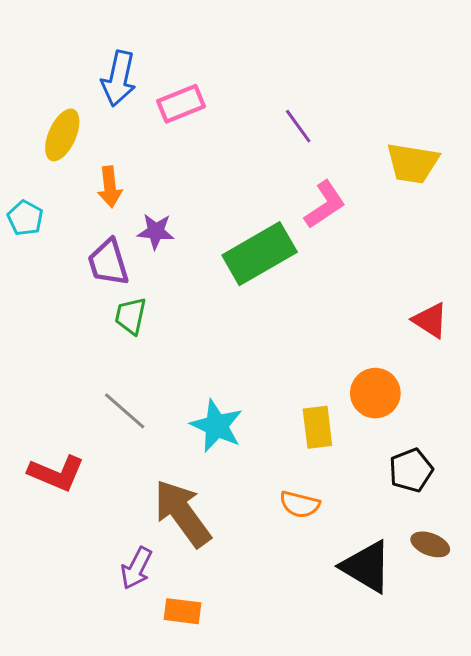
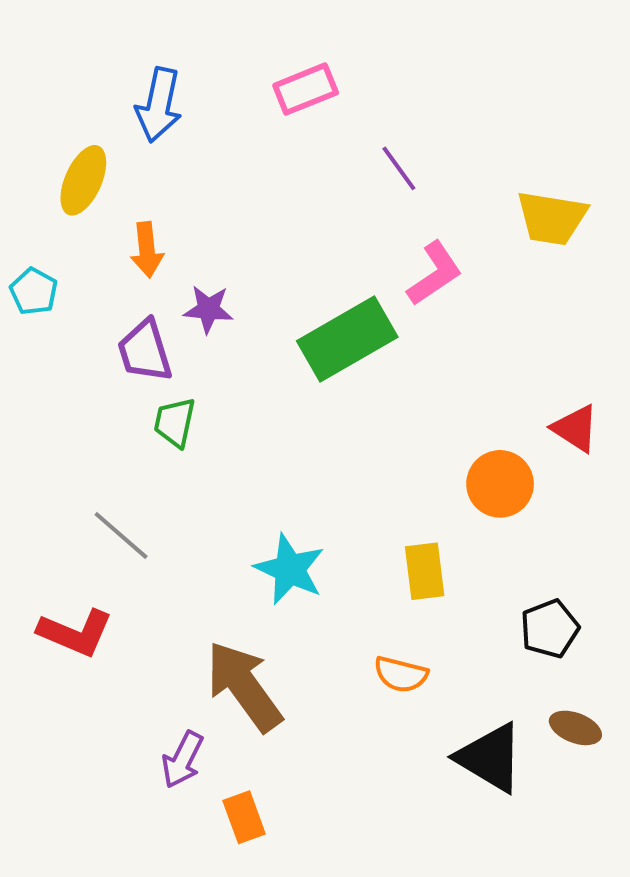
pink rectangle: (181, 104) -> (306, 89), moved
orange circle: (375, 393) -> (500, 484), moved
gray line: (125, 411) -> (121, 535), moved
orange rectangle: (182, 611) -> (244, 817), turned 63

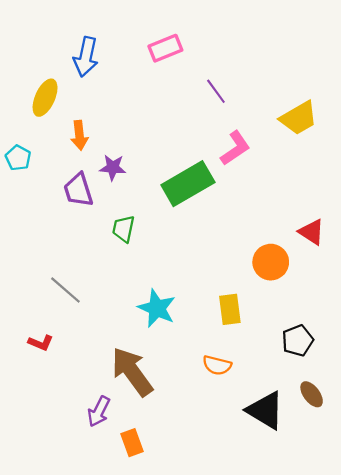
yellow trapezoid: (552, 218) -> (299, 118), turned -39
green trapezoid: (175, 422) -> (123, 229), moved
red L-shape: (75, 633) -> (41, 343), size x0.6
brown ellipse: (575, 728) -> (312, 394), turned 32

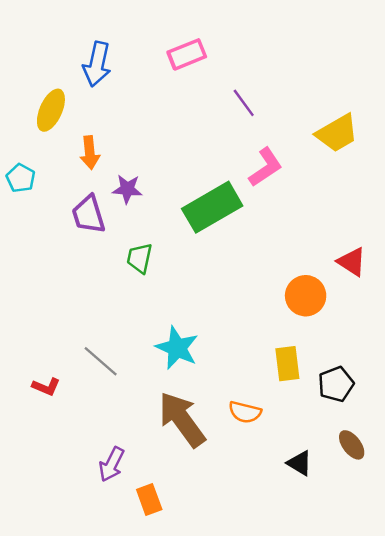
gray line: (65, 290) -> (101, 361), moved
yellow rectangle: (230, 309) -> (287, 364), moved
brown arrow: (132, 372) -> (182, 419), moved
black triangle: (265, 410) -> (300, 463), size x0.6

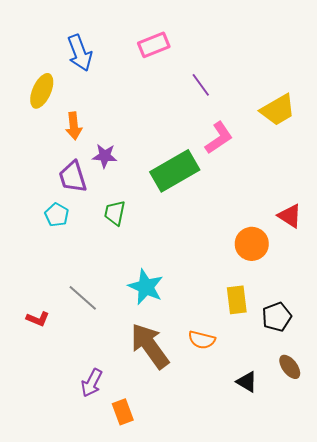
blue arrow: (97, 64) -> (80, 53), turned -33
cyan pentagon: (21, 178) -> (57, 215), moved

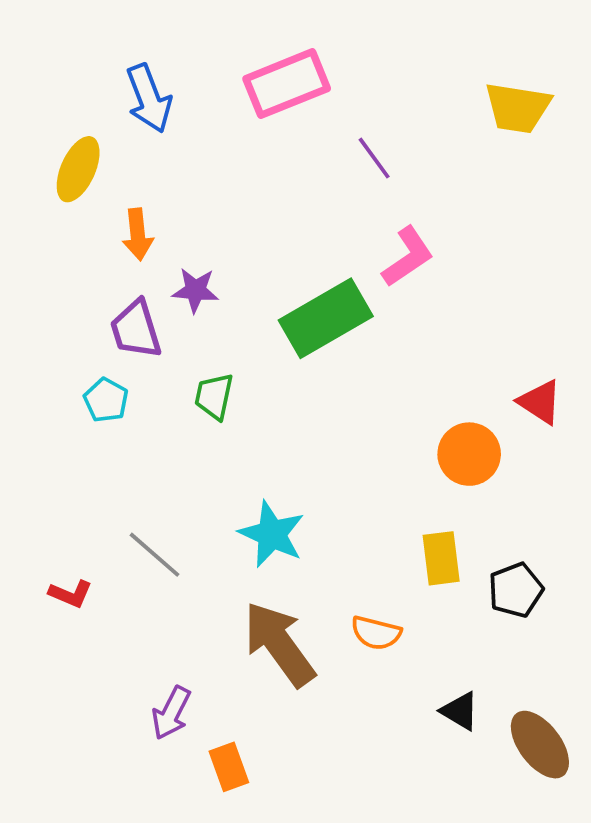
pink rectangle: (154, 45) -> (287, 84), size x1.4
yellow trapezoid: (278, 110) -> (518, 108), moved, turned 39
brown ellipse: (290, 367) -> (540, 745), moved, size x1.5

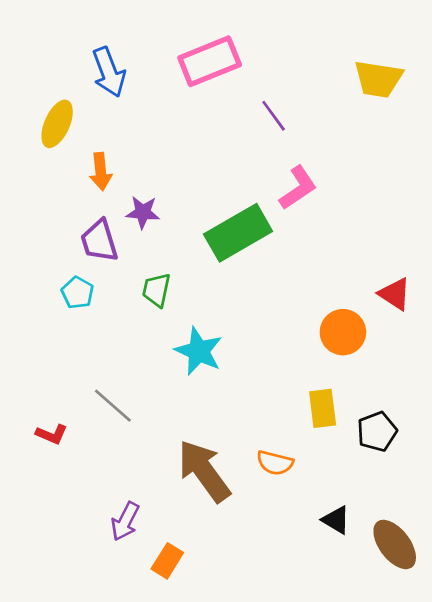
cyan star: (272, 534) -> (199, 351), moved
orange rectangle: (229, 767) -> (167, 561), turned 52

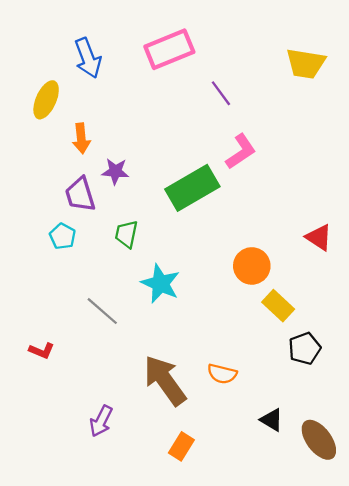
orange circle: (343, 332) -> (252, 266), moved
gray line: (113, 406) -> (102, 311), moved
yellow rectangle: (323, 408) -> (278, 306), moved, turned -40
orange rectangle: (167, 561) -> (181, 446), moved

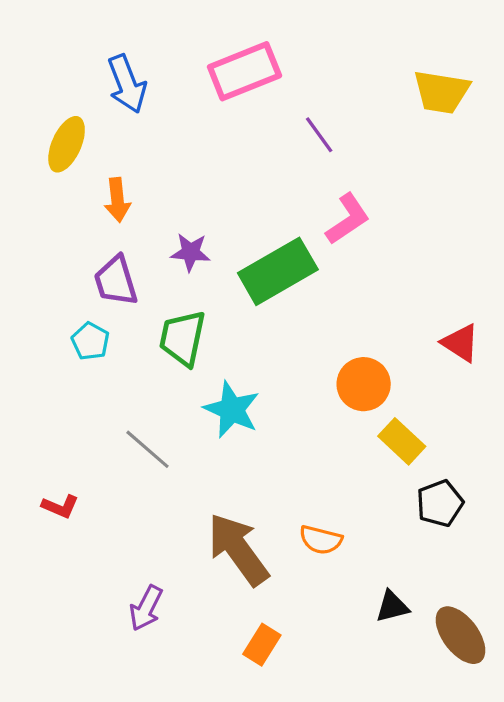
purple star: (115, 171) -> (190, 252), moved
green trapezoid: (126, 234) -> (183, 338), size x1.4
black triangle: (272, 420) -> (392, 607), turned -45

